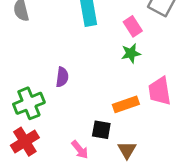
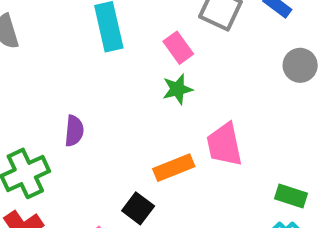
black square: (101, 130) -> (138, 208), turned 30

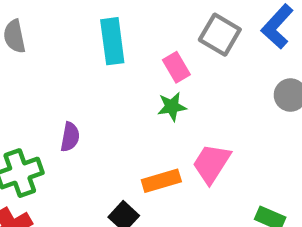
pink trapezoid: (224, 145) -> (211, 163), turned 39

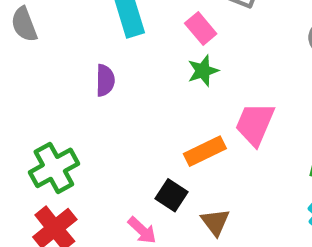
purple semicircle: (70, 137) -> (105, 80), moved

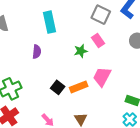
pink rectangle: (201, 28) -> (98, 41), moved
black square: (171, 195) -> (58, 87), moved

